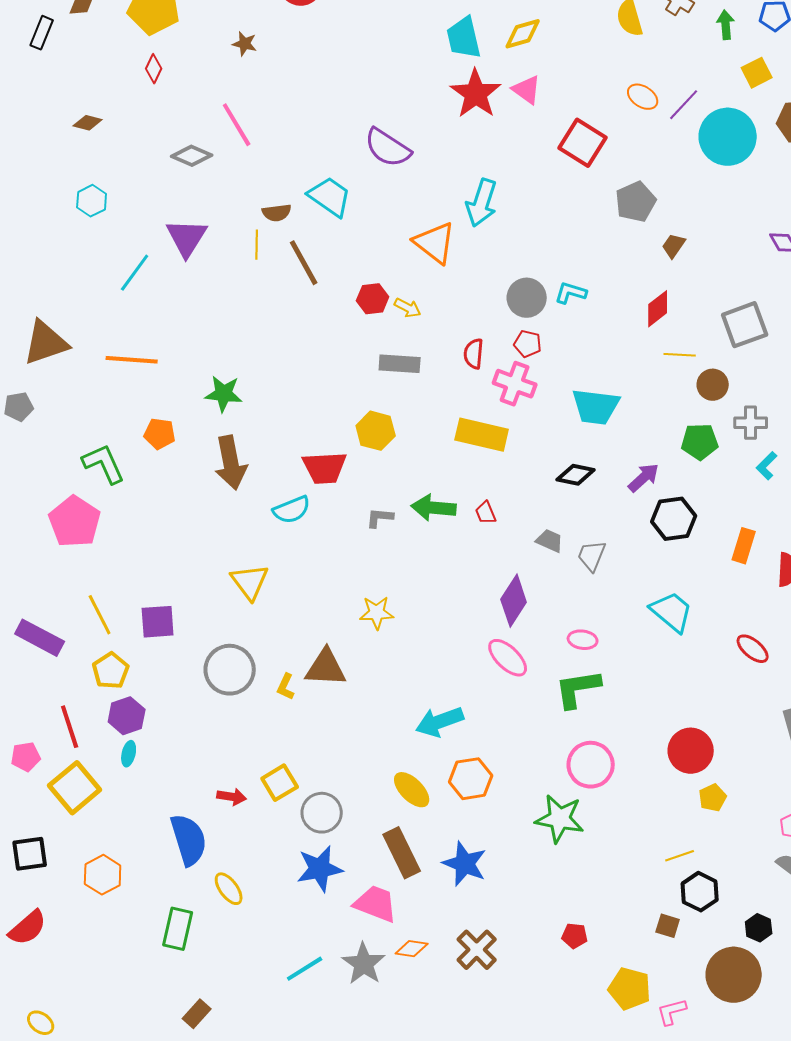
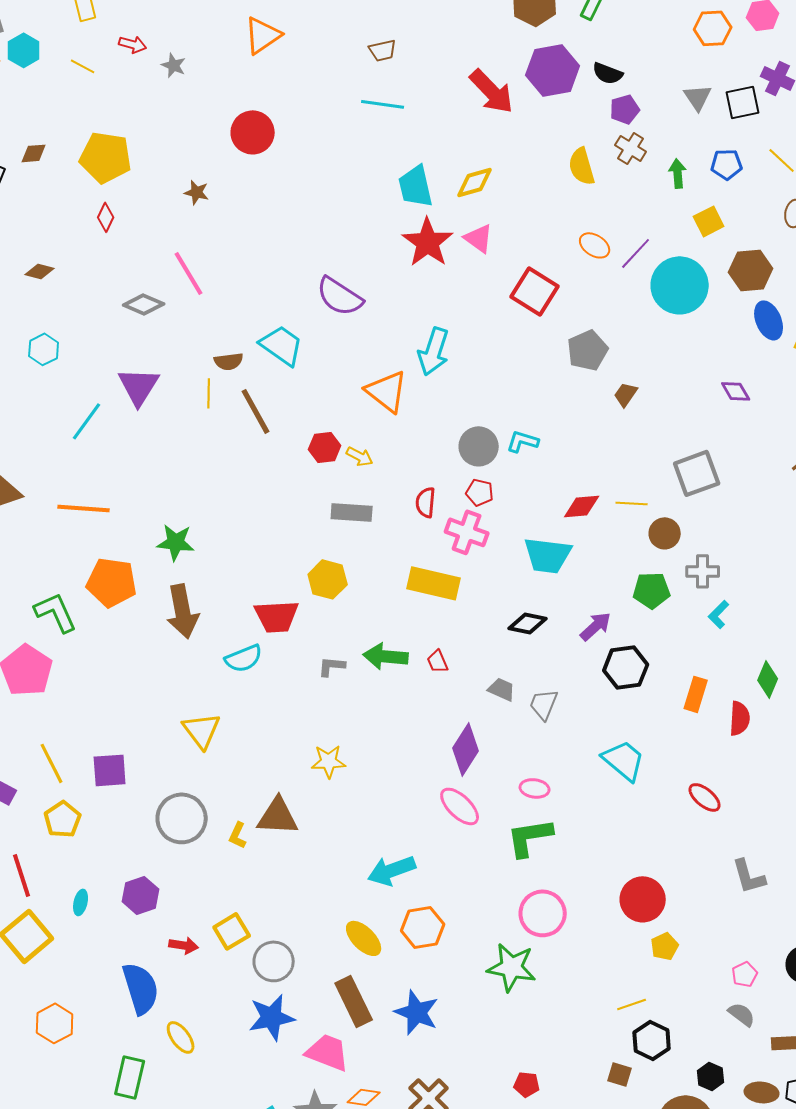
red diamond: (658, 309) -> (582, 506), moved, turned 33
orange pentagon: (160, 434) -> (112, 582), size x1.6
purple hexagon: (127, 716) -> (141, 895), moved

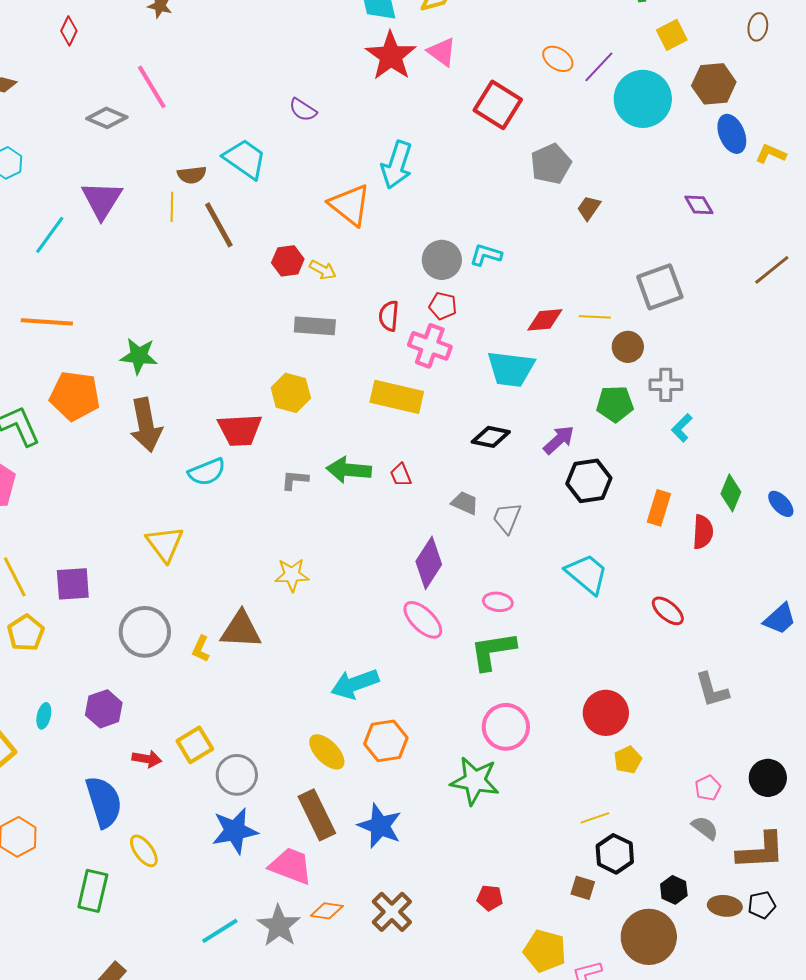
purple semicircle: (340, 296) -> (303, 110), size x0.6

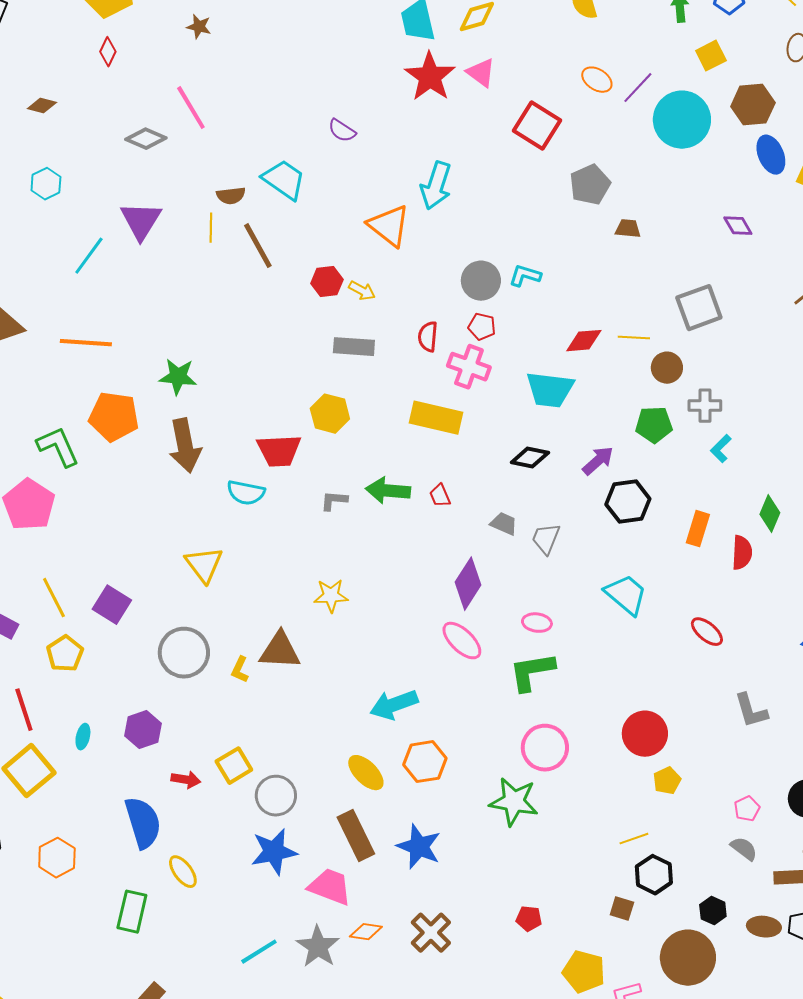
brown trapezoid: (589, 208) -> (628, 229), turned 60
cyan semicircle: (207, 472) -> (246, 493), turned 33
purple square: (73, 584) -> (112, 605), turned 36

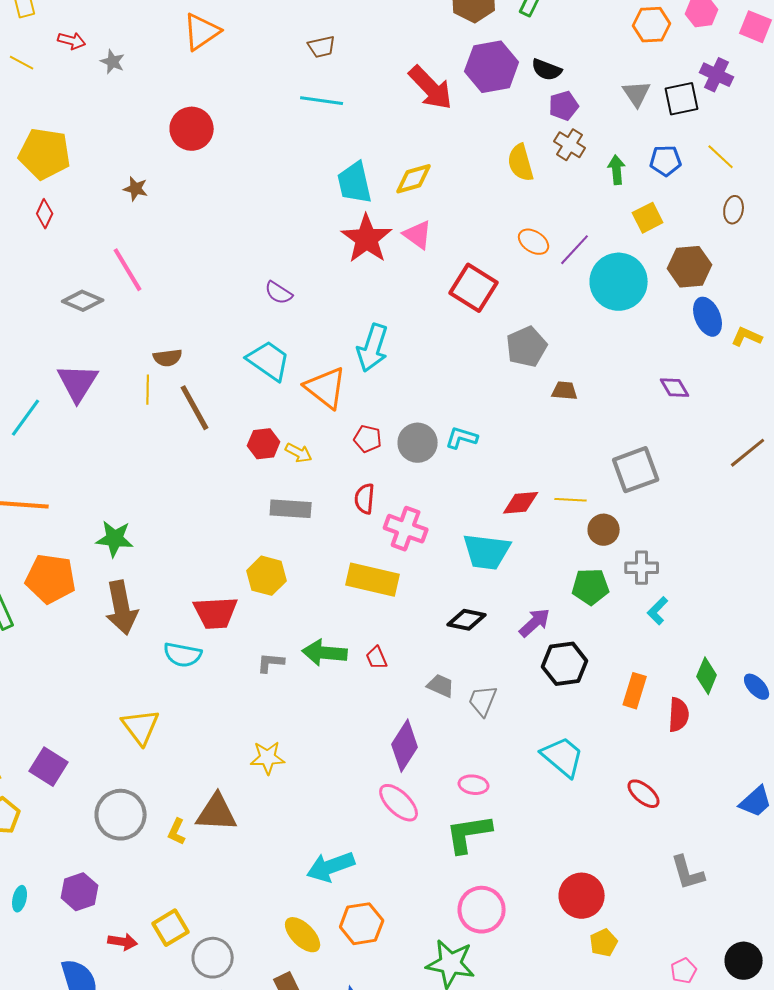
cyan trapezoid: (284, 180) -> (269, 361), moved
red pentagon: (482, 327) -> (368, 439), moved

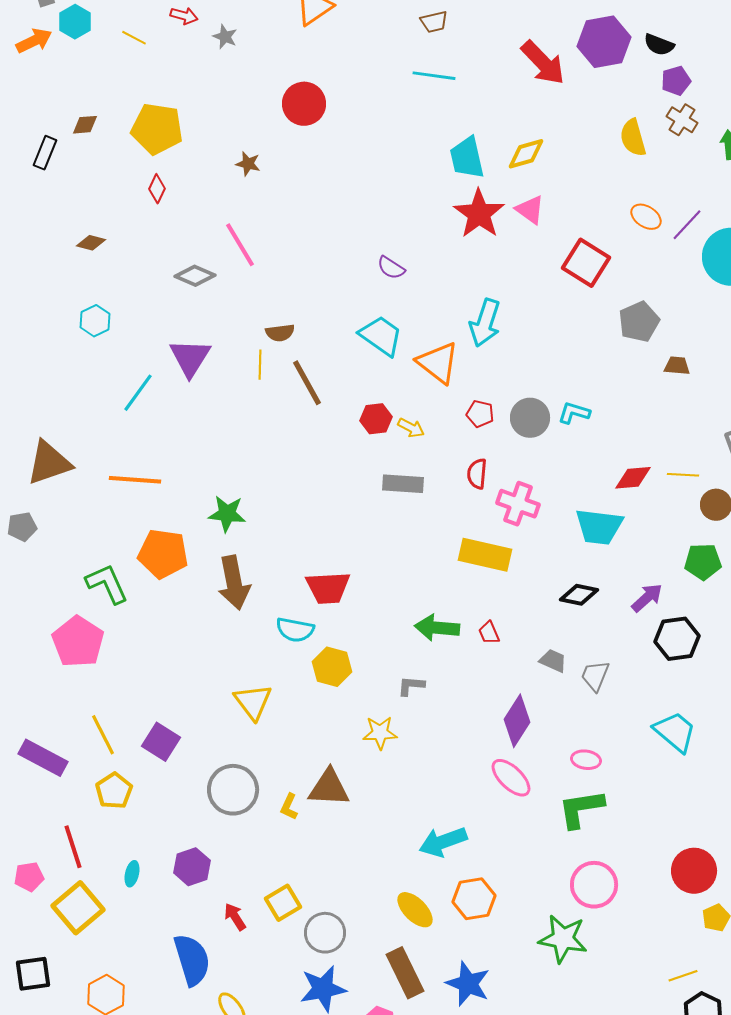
yellow hexagon: (267, 576) -> (332, 667), moved
gray L-shape: (271, 663) -> (411, 686), moved
red arrow: (123, 942) -> (235, 917), turned -132

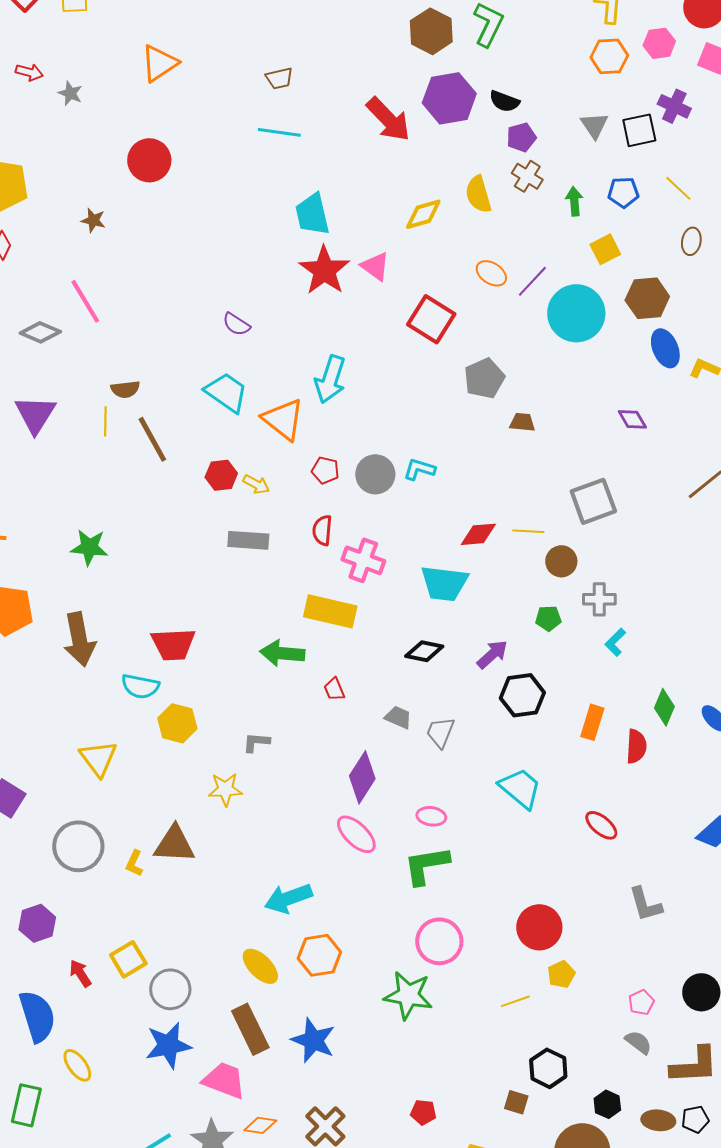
yellow diamond: (526, 154) -> (423, 214), moved
green star: (227, 514) -> (89, 547), moved
green pentagon: (703, 562) -> (548, 618), size x0.7
green arrow: (437, 628) -> (282, 653), moved
yellow line: (683, 976) -> (515, 1001), moved

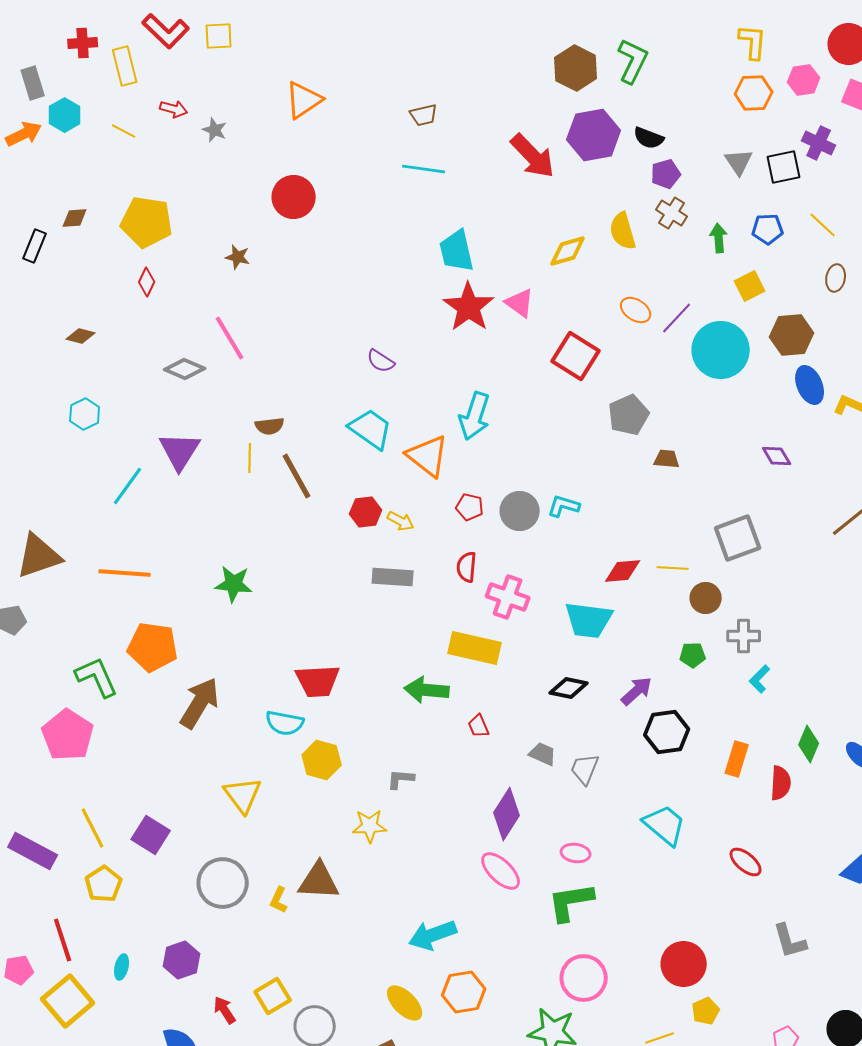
brown arrow: (79, 639) -> (200, 703), moved, turned -138

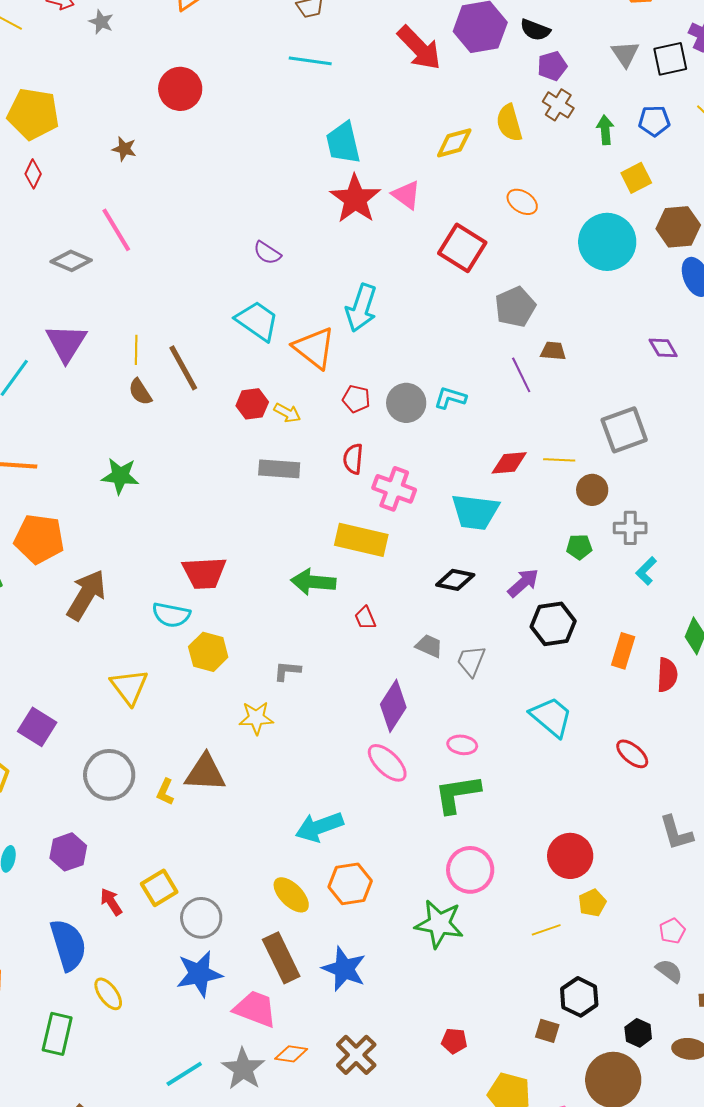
purple line: (677, 318) -> (521, 375), moved, turned -69
brown semicircle: (270, 426) -> (140, 392), moved, turned 64

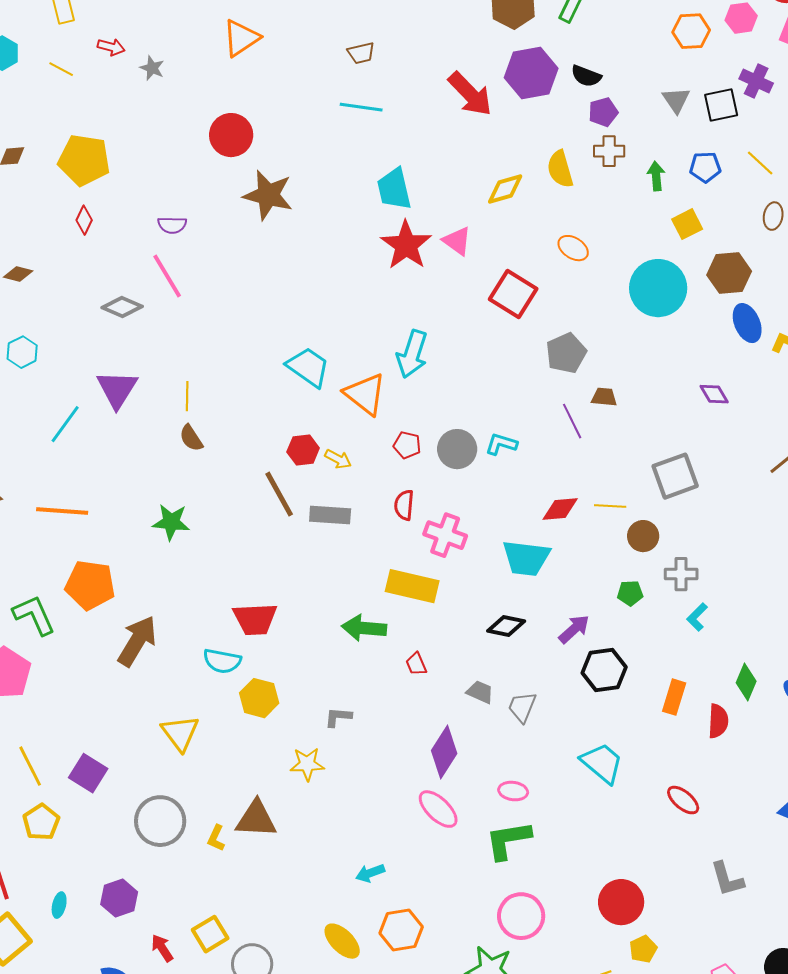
brown cross: (558, 105) -> (609, 151), turned -32
brown star: (124, 149) -> (268, 195), moved, size x2.0
purple semicircle: (267, 253) -> (172, 225), moved, turned -32
brown line: (183, 368) -> (279, 494), moved
cyan arrow: (319, 827) -> (370, 873), size x0.6

